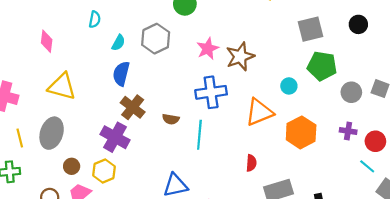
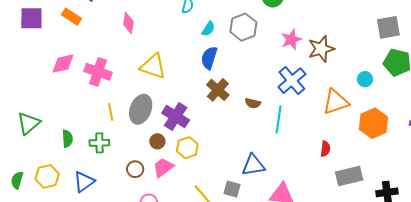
pink diamond: (47, 41) -> (128, 23), moved
blue cross: (211, 92) -> (292, 81), turned -36
purple cross: (115, 137) -> (176, 117), moved

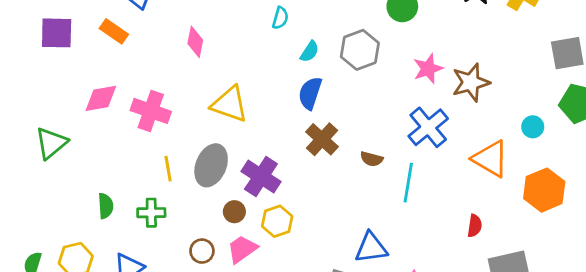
orange triangle: (336, 102) -> (490, 159), turned 48
green triangle: (29, 123) -> (51, 143), moved

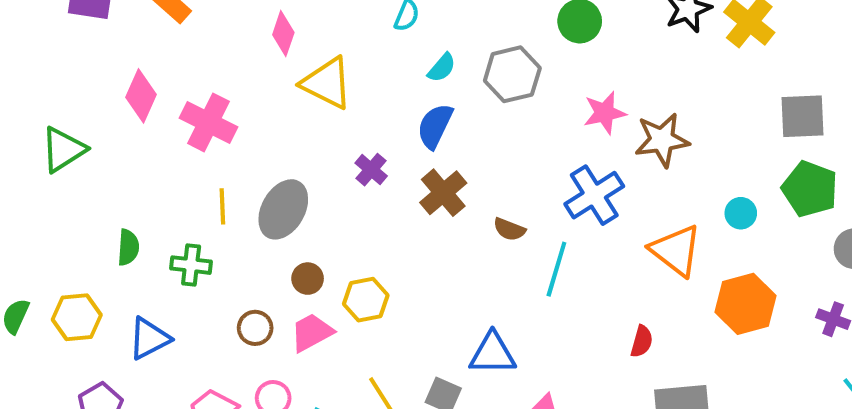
pink diamond: (101, 98) -> (141, 96), turned -63
yellow triangle: (230, 104) -> (327, 83), moved
purple cross: (261, 176) -> (371, 170), moved, size x0.6

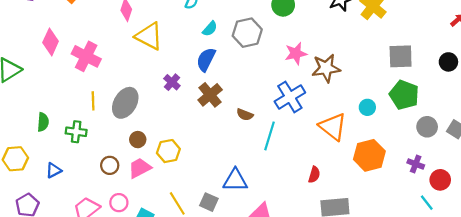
blue triangle: (149, 338) -> (54, 170), size x0.7

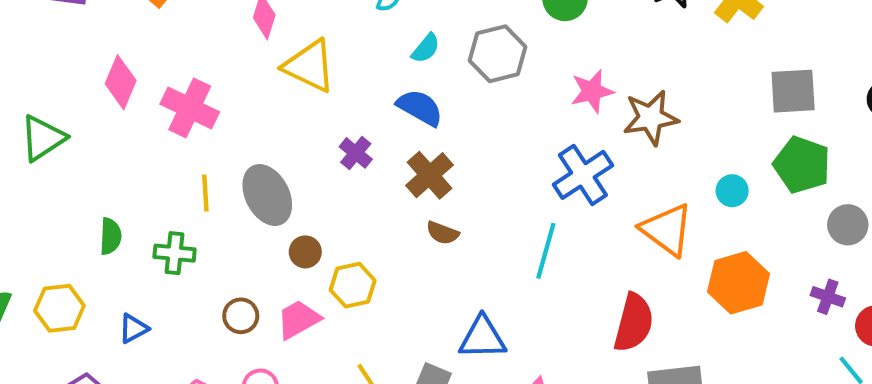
blue semicircle: (206, 60) -> (420, 108), turned 95
gray ellipse: (125, 103) -> (267, 195), turned -56
brown semicircle: (245, 115) -> (443, 233), moved
brown circle: (138, 140) -> (305, 252), moved
red semicircle: (314, 175) -> (634, 323), size x1.8

